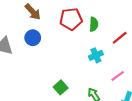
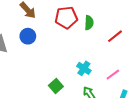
cyan cross: (96, 55) -> (84, 68), moved, turned -32

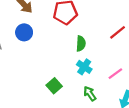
green semicircle: (89, 23) -> (81, 44), moved

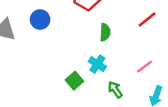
cyan cross: (84, 67) -> (97, 64), moved

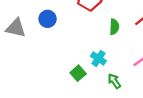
green semicircle: (105, 32) -> (114, 27), moved

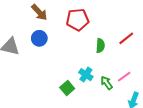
green arrow: (114, 81) -> (107, 83), moved

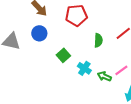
green arrow: (107, 83) -> (104, 76), turned -32
green square: (67, 88) -> (63, 55), moved

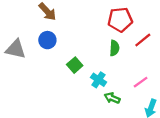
red pentagon: (76, 15) -> (120, 20), moved
green arrow: (104, 76) -> (112, 98), moved

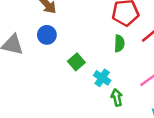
green arrow: (112, 98) -> (117, 97), turned 56

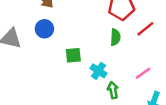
green square: (76, 62) -> (73, 55), turned 35

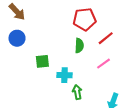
cyan cross: (99, 71) -> (64, 75), turned -32
pink line: (143, 73) -> (104, 64), moved

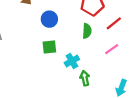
blue circle: (17, 38) -> (49, 19), moved
cyan cross: (64, 75) -> (72, 61), turned -32

